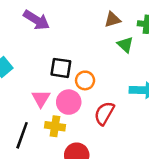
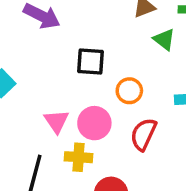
black square: (61, 68) -> (91, 62), moved
orange circle: (85, 80) -> (129, 91), moved

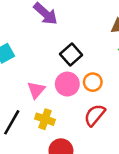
black square: (91, 62) -> (71, 55), turned 30
pink circle: (94, 123) -> (67, 84), moved

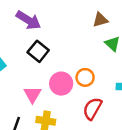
black square: (71, 55) -> (38, 51), moved

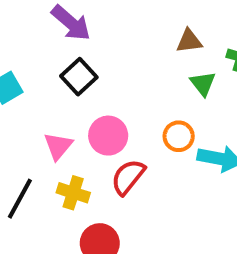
orange circle: (85, 77) -> (179, 136), moved
red semicircle: (92, 109) -> (128, 177), moved

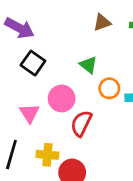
green triangle: (203, 83) -> (88, 65), moved
yellow cross: (73, 193) -> (47, 155), moved

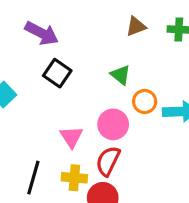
pink circle: (62, 98) -> (113, 124), moved
pink triangle: (29, 113) -> (71, 137), moved
red semicircle: (81, 123) -> (108, 161), moved

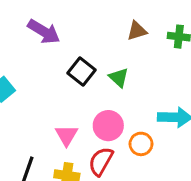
black square: (57, 73) -> (81, 72), moved
orange circle: (145, 101) -> (141, 144), moved

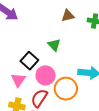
black square: (81, 72) -> (29, 61), moved
orange circle: (141, 144) -> (66, 89), size x1.5

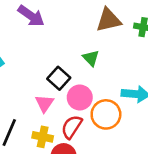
brown triangle: (68, 16) -> (108, 20), size x1.5

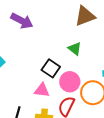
pink triangle: (44, 103) -> (42, 90), turned -49

